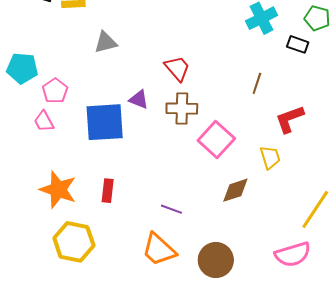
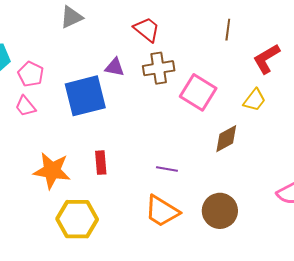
yellow trapezoid: (270, 157) -> (254, 100), turned 65

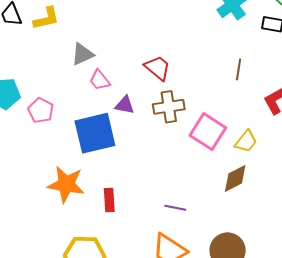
yellow trapezoid: (254, 100) -> (246, 141), moved
pink trapezoid: (25, 106) -> (100, 80), moved
orange star: (52, 171) -> (66, 184), moved

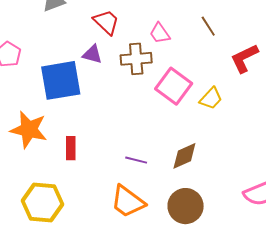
red trapezoid: (158, 68) -> (106, 22), moved
brown line: (239, 69) -> (208, 26), turned -45
pink trapezoid: (100, 80) -> (160, 33), moved
brown diamond: (235, 178) -> (184, 156), moved

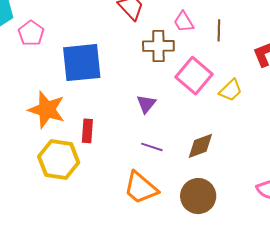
brown line: (208, 26) -> (219, 30), moved, turned 30
purple triangle: (92, 54) -> (146, 104), moved, turned 50
yellow hexagon: (42, 203) -> (59, 159), moved

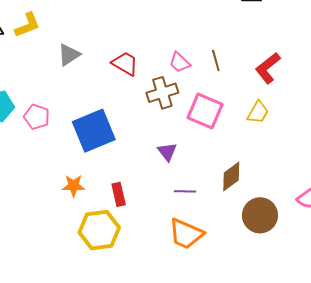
yellow trapezoid: (231, 90) -> (258, 112), moved
orange star: (47, 110) -> (74, 186), size x0.6
brown circle: (198, 196) -> (260, 215), moved

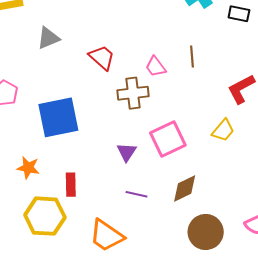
brown line: (216, 61) -> (192, 57), moved
pink square: (205, 111) -> (168, 139), moved, turned 30
orange trapezoid: (186, 234) -> (107, 236), moved

